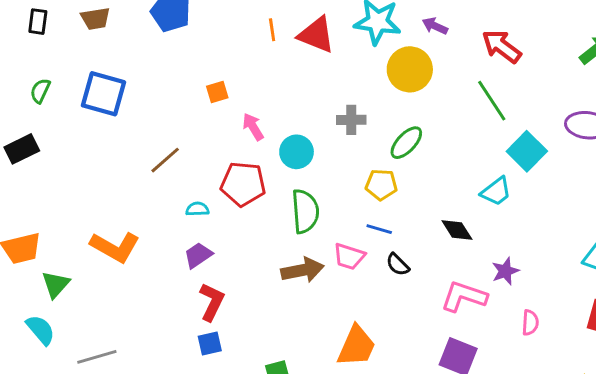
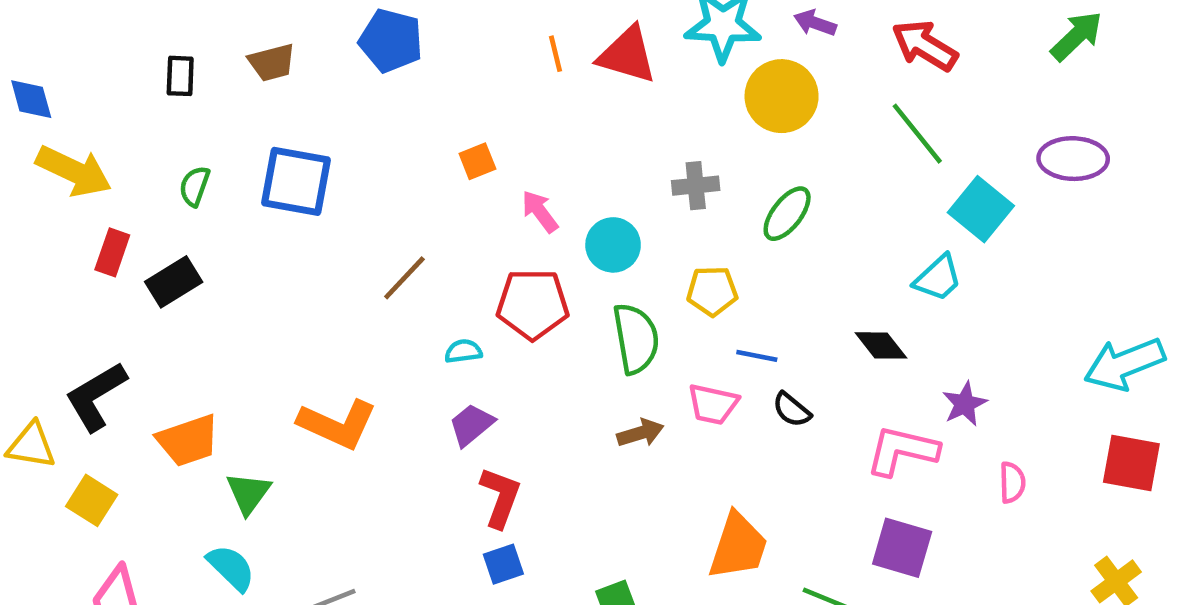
yellow pentagon: (381, 185) -> (712, 291), moved
brown arrow: (302, 270) -> (640, 433), size x0.7

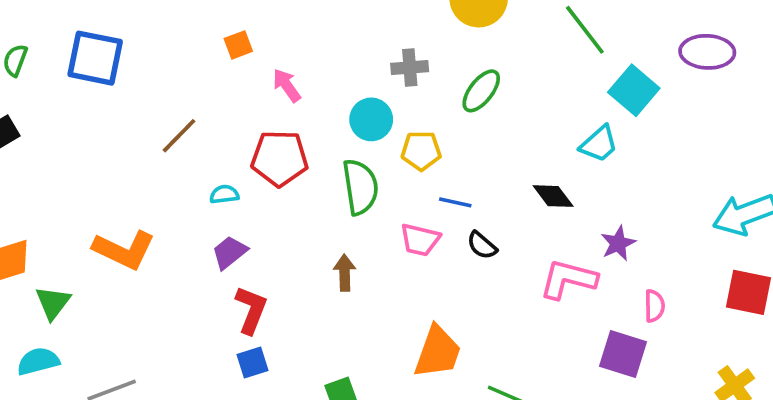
cyan circle: (613, 245) -> (371, 119), moved
brown arrow: (640, 433) -> (345, 273), moved, turned -76
purple square: (902, 548) -> (623, 354), moved
cyan semicircle: (231, 568) -> (38, 361), turned -60

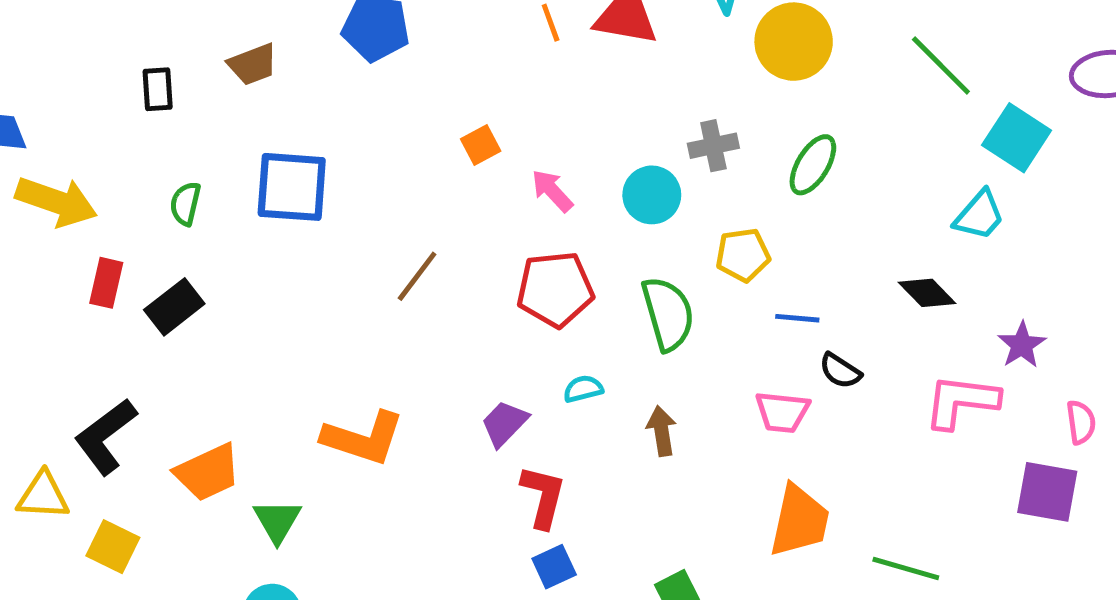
cyan circle: (371, 119) -> (652, 195), moved
cyan semicircle: (224, 194) -> (583, 389), moved
pink trapezoid: (420, 240) -> (782, 412), moved

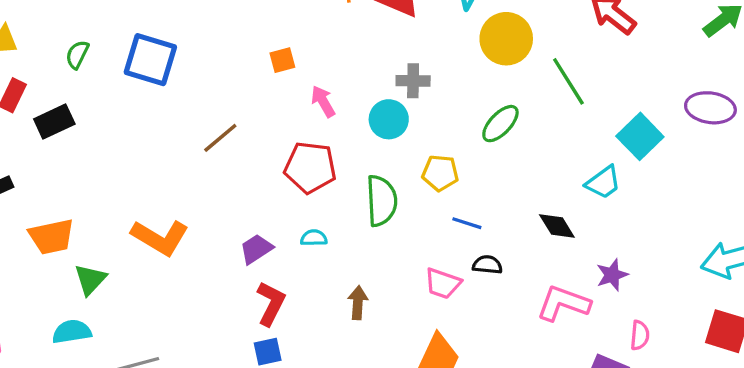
green line: (941, 66) -> (568, 81), moved
gray cross: (713, 146) -> (413, 81), moved
black semicircle: (840, 371) -> (487, 265), turned 140
brown arrow: (662, 431) -> (358, 303), moved

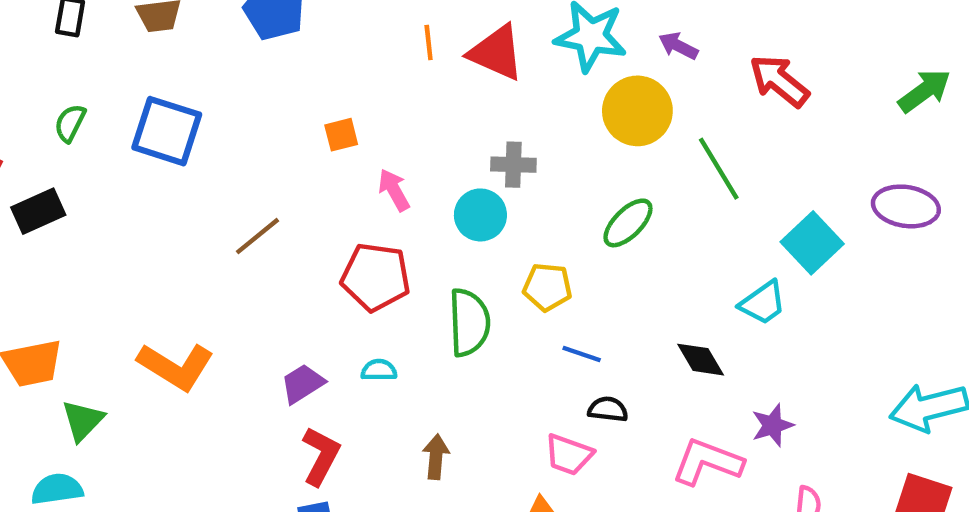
pink trapezoid: (443, 283) -> (569, 455), moved

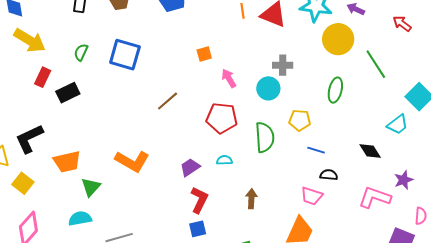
red arrow: (779, 81) -> (402, 24), size x0.7
green ellipse: (628, 223) -> (335, 90), turned -30

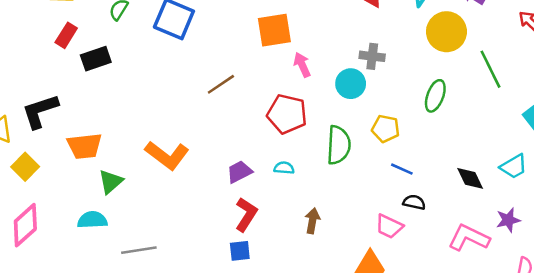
orange square: (204, 54) -> (274, 30), size x1.8
cyan trapezoid: (398, 124) -> (514, 167), moved

